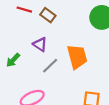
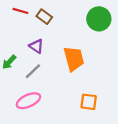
gray line: (50, 66) -> (33, 71), moved

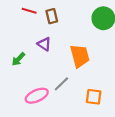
brown rectangle: (44, 17) -> (52, 16), turned 40
gray line: (33, 71) -> (61, 84), moved

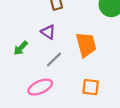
gray line: (61, 84) -> (54, 60), moved
orange square: (94, 97) -> (91, 87), moved

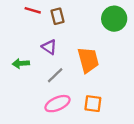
green arrow: (21, 48) -> (21, 63), turned 42
pink ellipse: (40, 87) -> (57, 104), moved

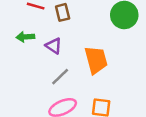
green arrow: (21, 63) -> (25, 37), moved

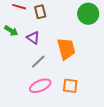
green arrow: (25, 37) -> (11, 31), turned -144

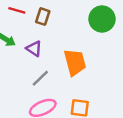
brown rectangle: (40, 12) -> (43, 17), turned 32

